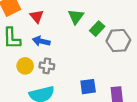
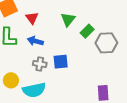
yellow circle: (25, 66) -> (11, 80), moved
blue square: (88, 87) -> (61, 62), moved

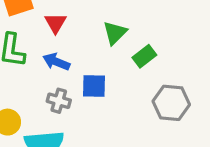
gray hexagon: (106, 43) -> (171, 103), moved
blue square: (61, 62) -> (94, 86), moved

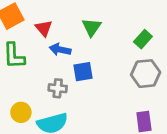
green rectangle: (144, 56) -> (143, 39), moved
blue arrow: (56, 62) -> (60, 50), moved

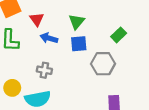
blue square: (83, 72) -> (79, 44), moved
gray hexagon: (146, 74) -> (103, 64), moved

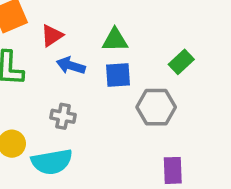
red triangle: (37, 19) -> (52, 36), turned 32
green triangle: (77, 22) -> (115, 40), turned 49

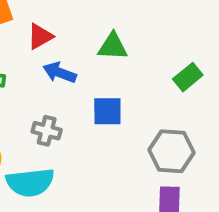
blue square: (118, 75) -> (107, 111), moved
gray hexagon: (156, 107) -> (171, 151), moved

